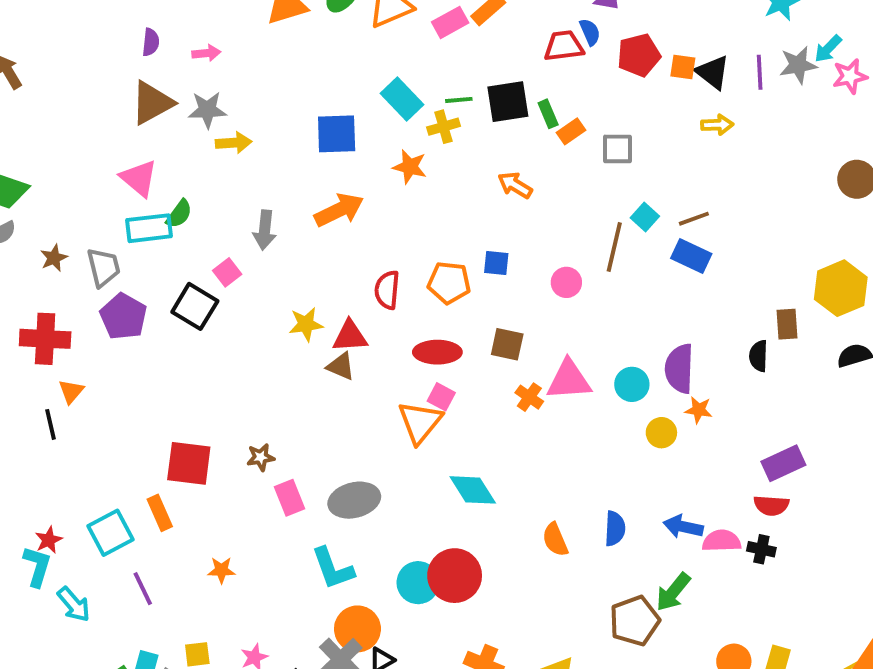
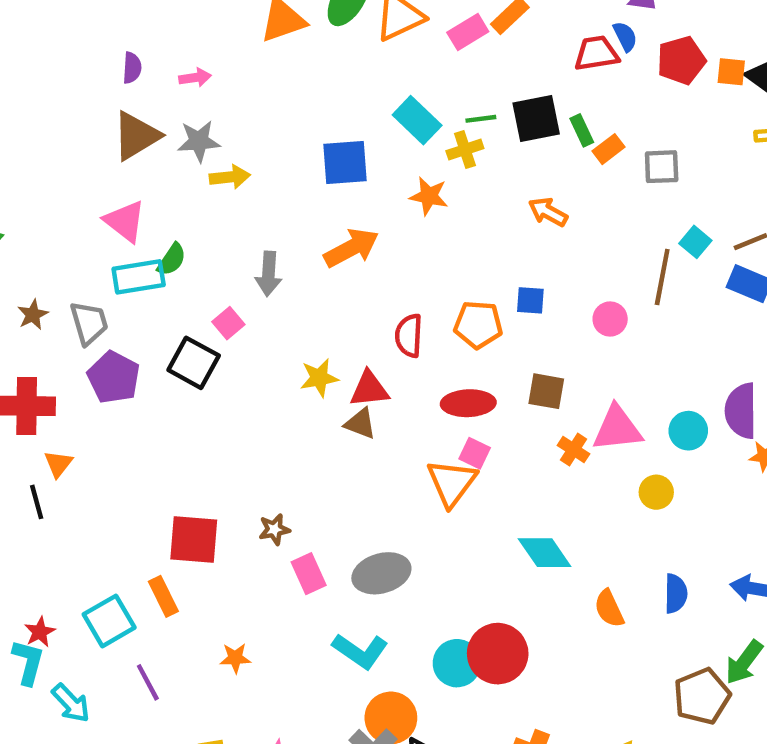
yellow circle: (661, 433) -> (656, 492), moved
cyan diamond: (473, 490) -> (545, 553), moved
cyan L-shape: (333, 568) -> (360, 651), turned -33

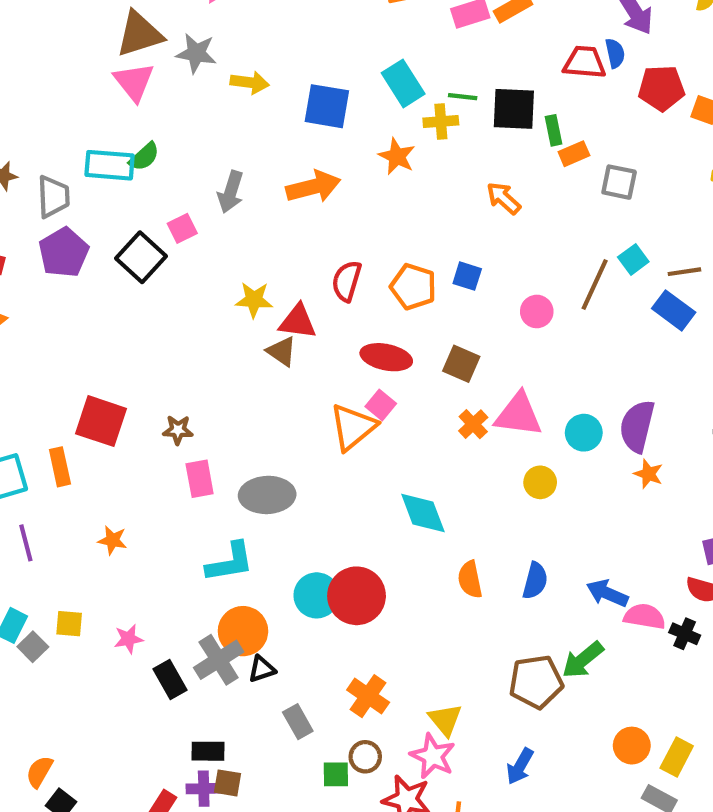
yellow arrow: (230, 177) -> (250, 83), moved
pink triangle: (125, 221) -> (134, 82), moved
cyan L-shape: (360, 651) -> (230, 562), turned -58

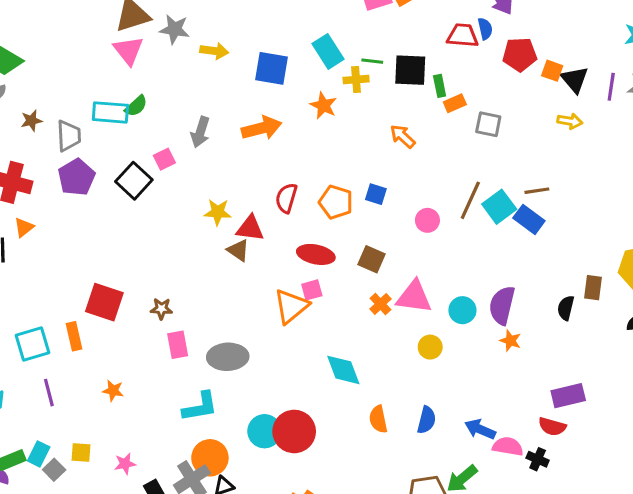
cyan square: (633, 259) -> (499, 207), moved, size x1.5
pink square: (381, 405) -> (312, 290), turned 35

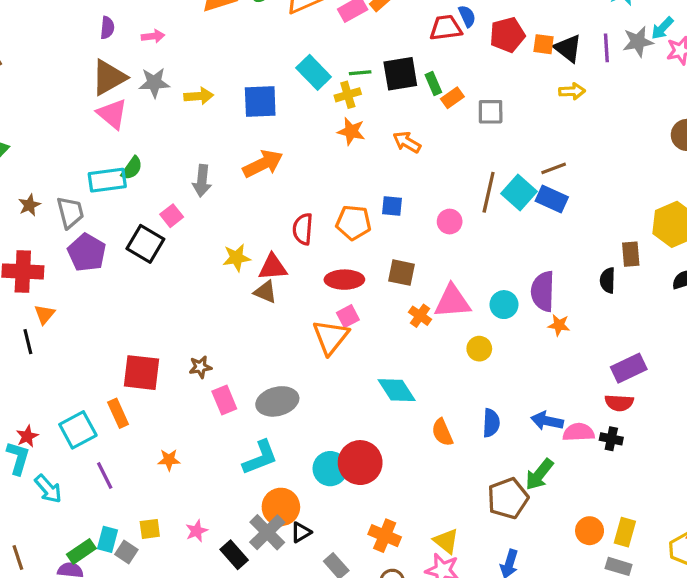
orange star: (323, 106) -> (351, 131), moved

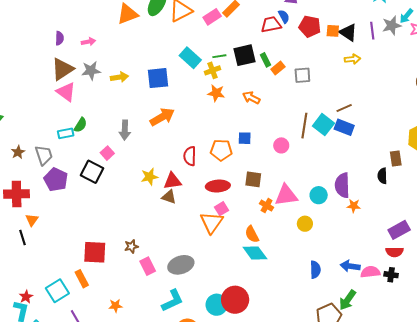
red pentagon: (507, 35) -> (310, 26), turned 30
cyan rectangle: (107, 180) -> (66, 133), size x0.7
orange semicircle: (442, 432) -> (252, 234), moved

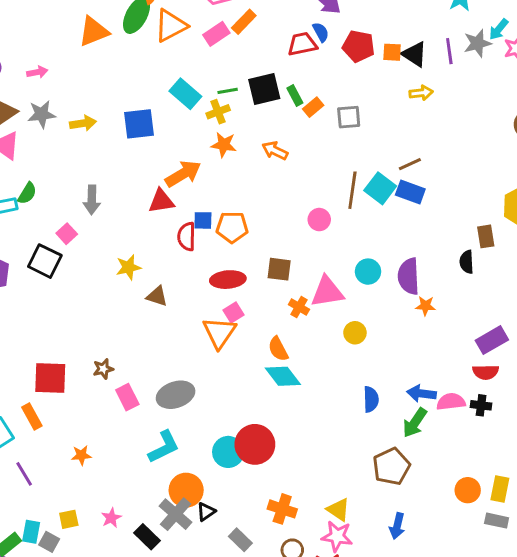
orange arrow: (162, 117) -> (183, 174), moved
blue square: (245, 138) -> (203, 220), moved
red triangle: (173, 181) -> (161, 201), moved
cyan circle: (319, 195) -> (368, 272), moved
green arrow: (348, 300) -> (415, 423), moved

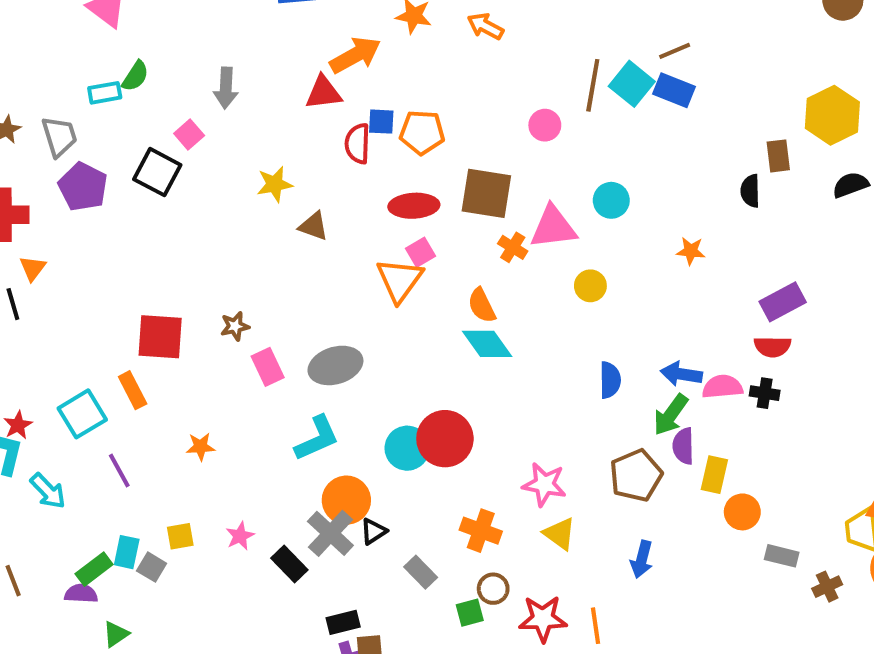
brown square: (279, 269) -> (486, 193), size x1.5
purple semicircle: (409, 276) -> (683, 446), moved, size x0.7
yellow rectangle: (500, 489) -> (714, 475), moved
pink star: (337, 536) -> (544, 484), moved

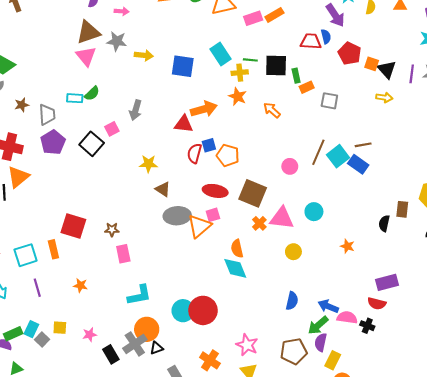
blue square: (381, 122) -> (209, 145), turned -32
orange triangle: (33, 268) -> (18, 177), size x1.6
gray ellipse: (335, 365) -> (177, 216), moved

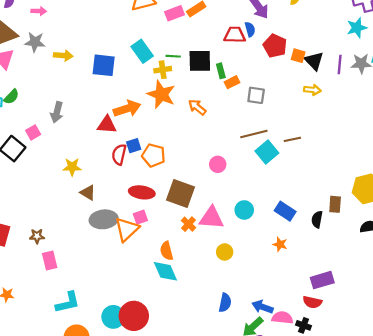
orange star: (238, 96) -> (161, 94), size x1.5
brown line: (318, 152) -> (254, 134), moved, turned 55
blue rectangle: (358, 164) -> (285, 211), moved

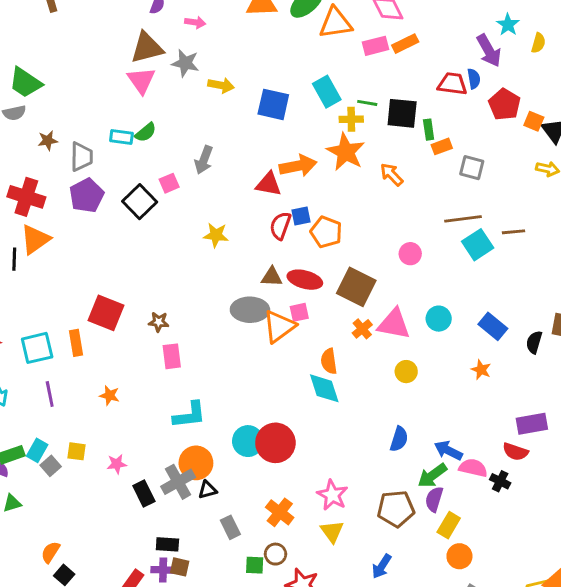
brown triangle: (88, 193) -> (272, 277), moved, turned -35

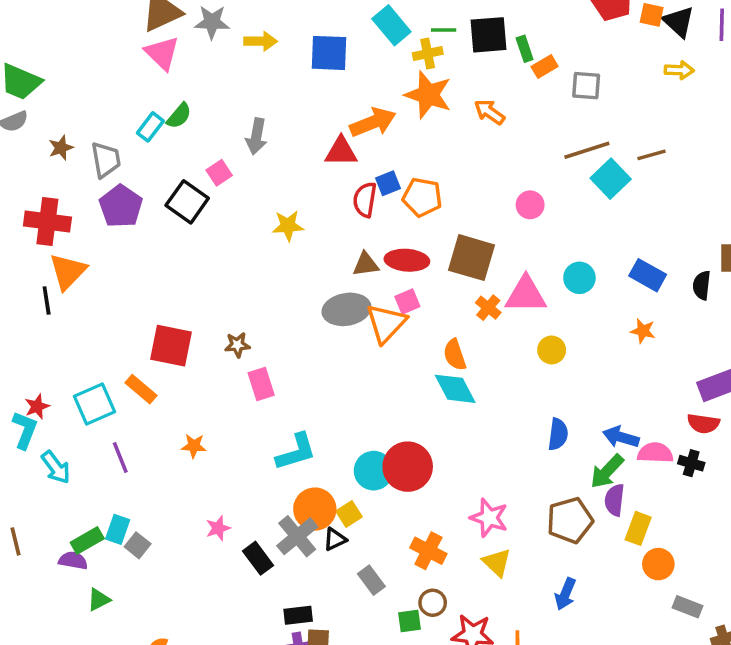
cyan rectangle: (121, 137) -> (150, 127), turned -50
orange rectangle: (76, 343) -> (141, 389), turned -30
yellow square: (76, 451) -> (349, 514), moved, turned -30

